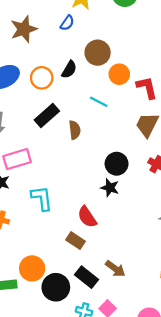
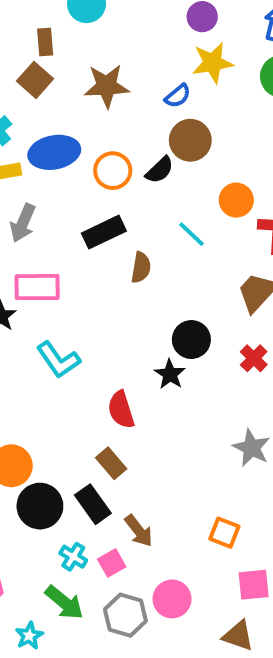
brown circle: (98, 53) -> (190, 140), moved
cyan L-shape: (42, 198) -> (58, 360), turned 136
brown rectangle: (76, 241) -> (111, 463), moved
brown arrow: (115, 269) -> (139, 531), moved

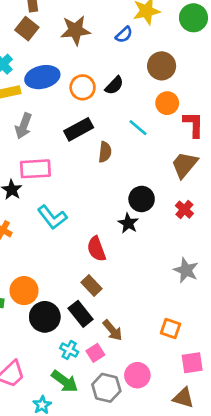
brown circle: (190, 140) -> (162, 66), moved

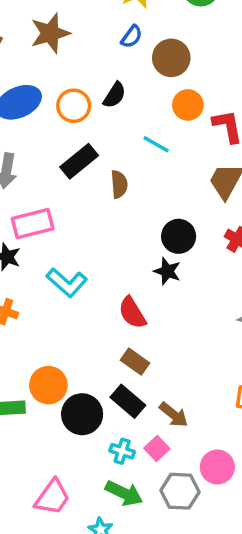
blue semicircle: (124, 35) -> (132, 37), moved

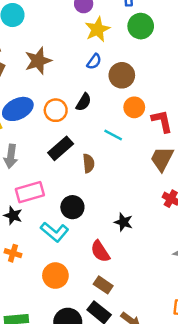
black circle: (179, 236) -> (72, 207), moved
orange circle: (48, 385) -> (55, 276), moved

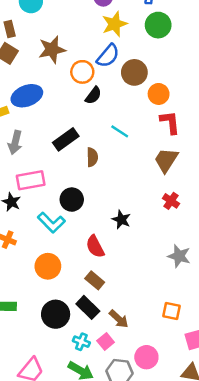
blue semicircle: (94, 62) -> (108, 56), size x1.5
orange circle: (134, 107) -> (159, 94), moved
orange circle: (56, 110) -> (82, 72), moved

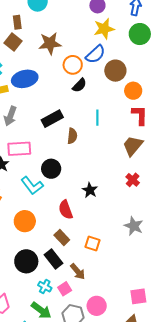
cyan line: (120, 131) -> (97, 118), turned 49
orange square: (171, 311) -> (93, 243), moved

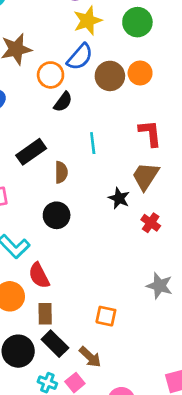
orange circle: (133, 91) -> (140, 73), moved
black circle: (51, 169) -> (57, 215), moved
black star: (90, 190) -> (119, 198), moved
red semicircle: (66, 210) -> (39, 275), moved
brown rectangle: (62, 238) -> (45, 314), moved, turned 49

